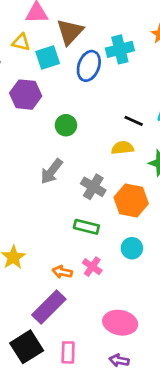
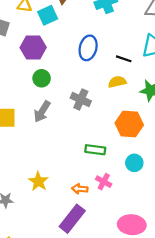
blue ellipse: (89, 66) -> (88, 48), moved
green circle: (66, 125) -> (42, 78), moved
gray arrow: (51, 171) -> (42, 111), moved
gray cross: (93, 187) -> (81, 100), moved

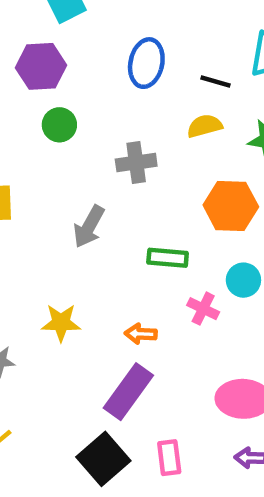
gray cross: (81, 100) -> (136, 163), turned -30
gray arrow: (42, 111) -> (89, 227), moved
yellow star: (38, 181) -> (61, 323), turned -30
pink cross: (104, 182) -> (203, 309), moved

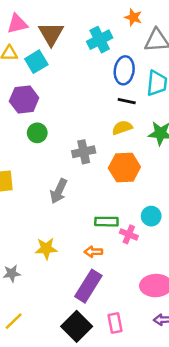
blue ellipse: (146, 63) -> (124, 70), moved
orange hexagon: (231, 206) -> (124, 168), moved
green rectangle: (168, 258) -> (106, 222), moved

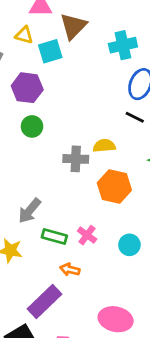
yellow semicircle: (122, 128) -> (104, 146), moved
gray arrow: (59, 191) -> (30, 211), moved
green rectangle: (106, 222) -> (54, 237), moved
pink cross: (129, 234) -> (87, 235), moved
orange arrow: (93, 252) -> (70, 270), moved

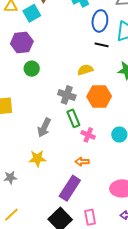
gray cross: (76, 159) -> (67, 95), moved, turned 30
green rectangle: (54, 237) -> (73, 118), moved, turned 66

